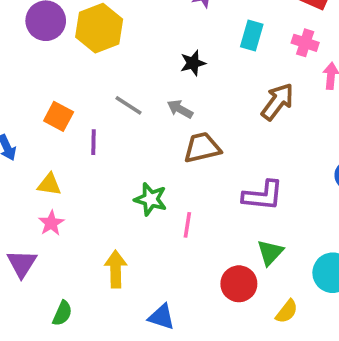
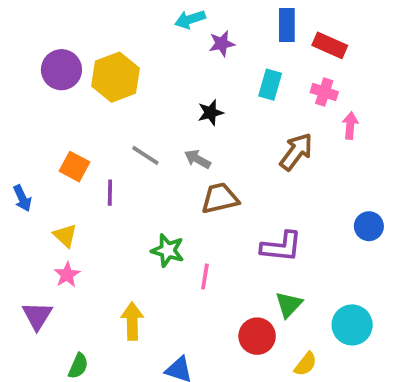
yellow triangle: (49, 184) -> (65, 236), turned 35

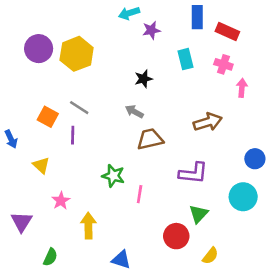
cyan rectangle: (270, 85) -> (185, 59), turned -30
brown arrow: (296, 152) -> (208, 122), moved, turned 36
gray line: (145, 155) -> (79, 108), moved
pink star: (67, 275) -> (61, 201), moved
cyan circle: (352, 325) -> (243, 197), moved

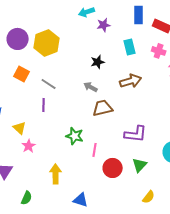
orange square: (48, 117) -> (22, 74), moved
brown arrow: (208, 122) -> (131, 81), moved
pink star: (61, 201) -> (29, 146), moved
red circle: (176, 236) -> (113, 168), moved

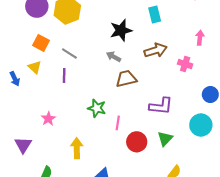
pink cross: (159, 51) -> (185, 64), moved
black star: (98, 62) -> (121, 30), size x1.5
yellow triangle: (20, 128) -> (35, 67), moved

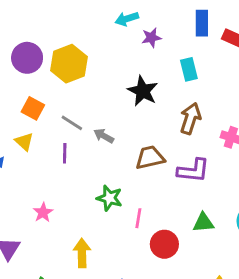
black star: (121, 30) -> (143, 91), turned -30
brown arrow: (156, 50) -> (190, 119), turned -55
gray arrow: (114, 57) -> (104, 136), moved
purple L-shape: (161, 106) -> (193, 171), moved
green triangle: (165, 139) -> (203, 223), moved, turned 42

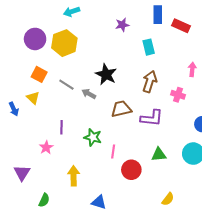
cyan arrow: (127, 19) -> (72, 12), moved
black star: (143, 91) -> (106, 74), moved
purple line: (65, 153) -> (61, 127), moved

